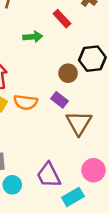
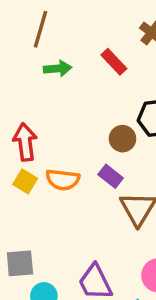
green arrow: (33, 37) -> (58, 69), moved

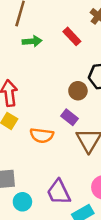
orange semicircle: (63, 180) -> (42, 135), moved

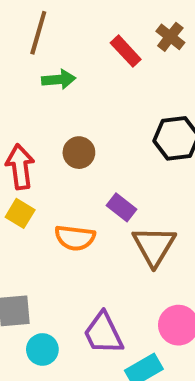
red rectangle: (72, 36) -> (126, 51), moved
brown circle: (78, 91) -> (79, 153), moved

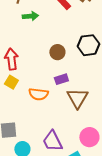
brown circle: (79, 153) -> (57, 52), moved
purple rectangle: (122, 207) -> (61, 79), turned -56

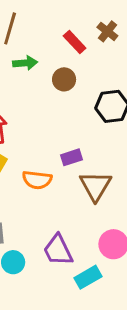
brown circle: (57, 52) -> (64, 79), moved

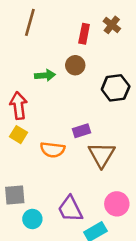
red rectangle: (75, 42) -> (84, 34), turned 54
green arrow: (25, 63) -> (45, 75), moved

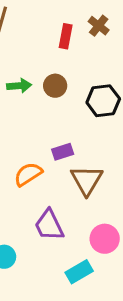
brown circle: (75, 65) -> (55, 86), moved
orange semicircle: (53, 150) -> (28, 174), turned 140
purple trapezoid: (70, 209) -> (49, 225), moved

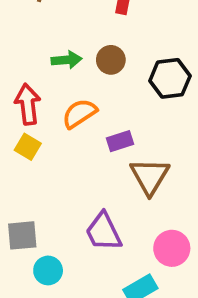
orange semicircle: (28, 174) -> (79, 113), moved

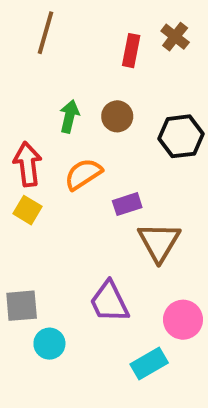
green arrow: (67, 60) -> (69, 116), turned -72

